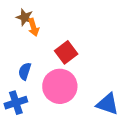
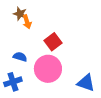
blue semicircle: (25, 71) -> (20, 57), turned 88

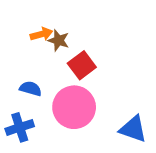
brown star: (20, 14) -> (59, 40), moved
orange arrow: (27, 22) -> (41, 34), turned -88

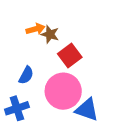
blue semicircle: (31, 89) -> (26, 75), turned 102
blue triangle: (133, 129) -> (87, 110), moved

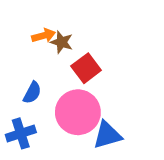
blue triangle: (87, 110) -> (107, 135), turned -35

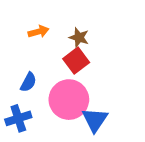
brown star: (62, 42) -> (79, 37), moved
blue triangle: (107, 135) -> (95, 120), turned -40

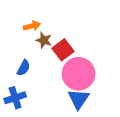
brown star: (79, 37) -> (44, 40), moved
pink circle: (69, 100) -> (79, 74), moved

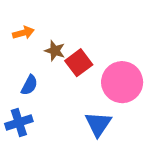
orange arrow: (32, 26) -> (23, 33), moved
pink circle: (79, 74) -> (122, 82), moved

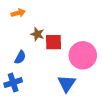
orange arrow: (23, 33) -> (18, 13), moved
red square: (79, 63) -> (54, 42), turned 36

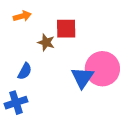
red square: (54, 42) -> (66, 29), moved
blue triangle: (67, 84) -> (82, 78), moved

